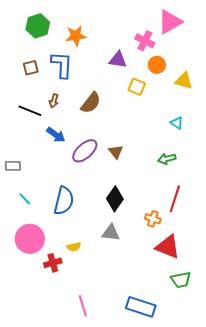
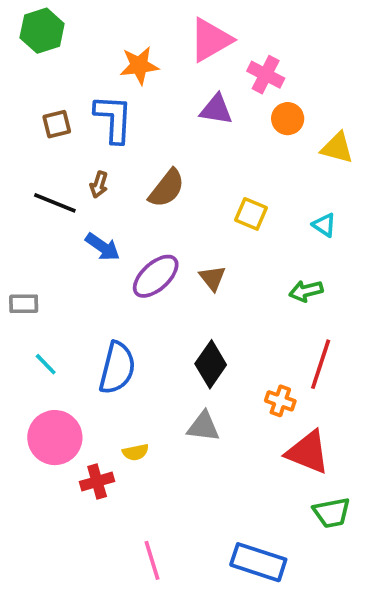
pink triangle: (170, 22) -> (211, 40), moved
green hexagon: (38, 26) -> (42, 31), moved
yellow square: (137, 87) -> (251, 214), moved

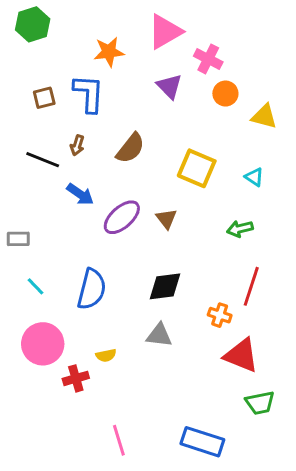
purple triangle: (216, 109) -> (169, 86), turned 36
yellow square: (251, 214) -> (197, 168), size x1.5
black diamond: (211, 364) -> (165, 286), turned 48

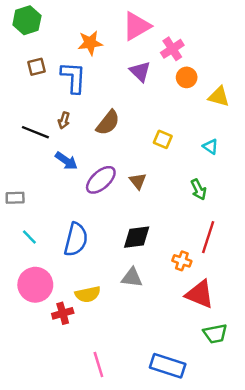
pink cross: (208, 59) -> (172, 49), turned 30
brown square: (44, 98) -> (37, 67), moved
yellow square: (197, 168) -> (163, 139), size x0.6
green arrow: (240, 229) -> (199, 189), turned -102
yellow semicircle: (106, 355) -> (88, 294), size x1.5

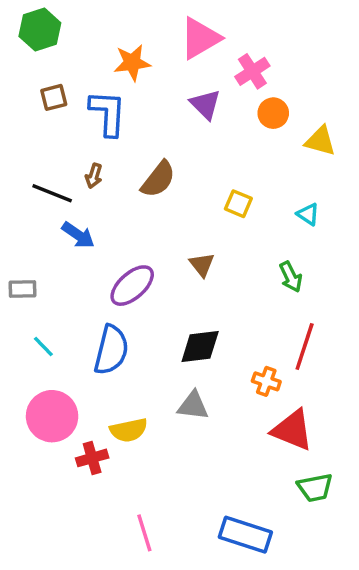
blue arrow: (66, 161) -> (78, 235), moved
purple ellipse: (101, 180) -> (132, 286), moved

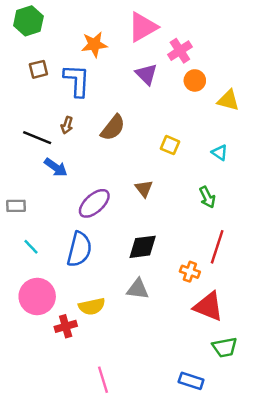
blue rectangle: (245, 535) -> (191, 381), moved, size x0.7

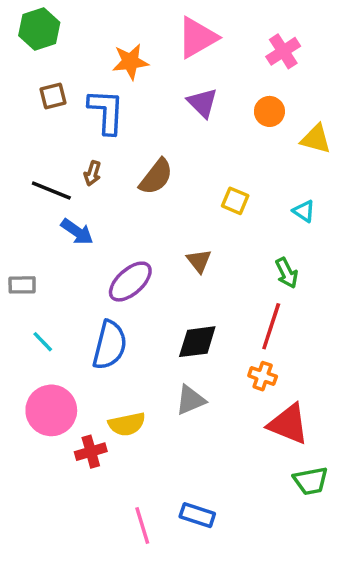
pink cross: (180, 51) -> (283, 51), moved
red line: (217, 247) -> (271, 326), moved
gray triangle: (138, 289) -> (190, 400), turned -30
blue rectangle: (191, 381) -> (197, 515), moved

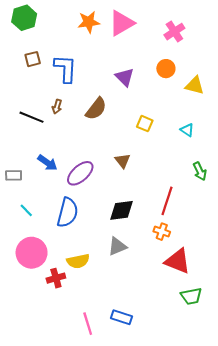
orange star: (130, 62) -> (89, 22), moved
purple triangle: (202, 103) -> (125, 77), moved
blue arrow: (77, 232) -> (47, 163), moved
green arrow: (287, 273) -> (200, 171), moved

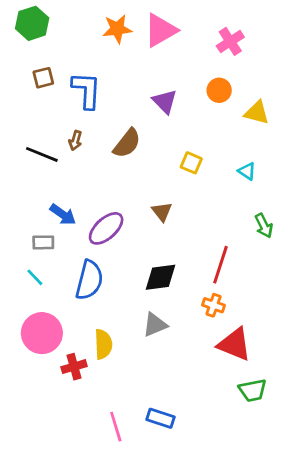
gray rectangle: (14, 175) -> (43, 242), moved
yellow semicircle: (78, 261) -> (103, 344), turned -80

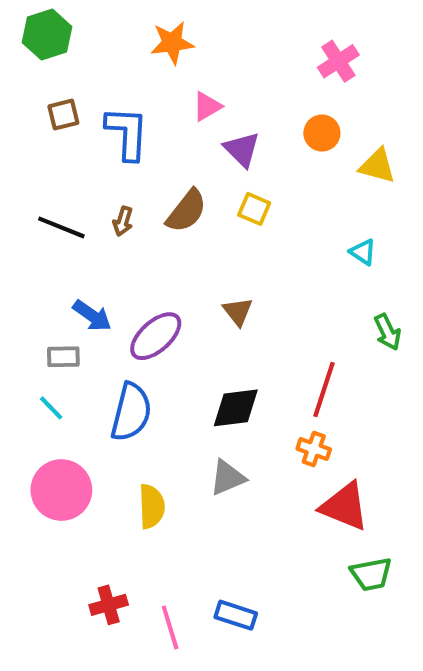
pink triangle: (160, 30) -> (207, 106), moved, size x0.6
brown arrow: (75, 141) -> (123, 221), moved
yellow square: (191, 163) -> (254, 209), moved
red cross: (74, 367) -> (109, 605), moved

